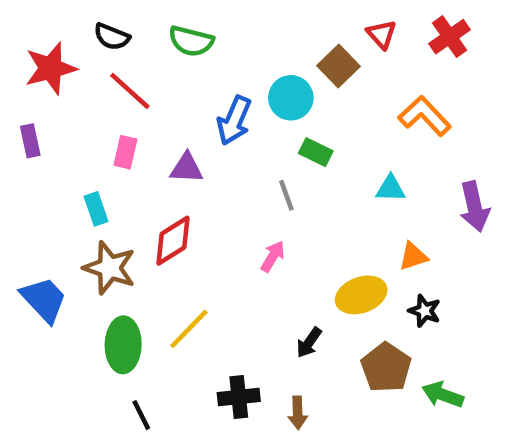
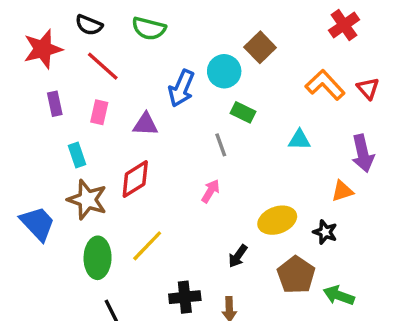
red triangle: (382, 34) -> (368, 88), moved
purple rectangle: (30, 141) -> (55, 104), moved
orange triangle: (413, 256) -> (342, 191), moved

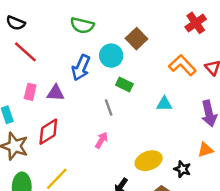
green semicircle: (149, 28) -> (82, 25), moved
pink rectangle: (99, 112) -> (30, 92), moved
orange triangle: (342, 191) -> (205, 150), moved

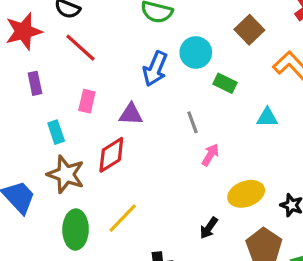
brown square: (137, 39) -> (249, 30), moved
green rectangle: (124, 85) -> (225, 83), moved
purple triangle: (56, 93) -> (131, 114), moved
pink arrow: (101, 140) -> (210, 155), moved

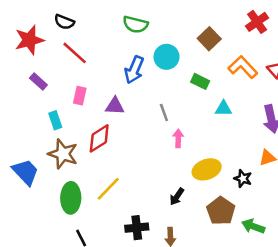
purple rectangle: (35, 83) -> (38, 81), turned -36
green rectangle: (225, 83) -> (200, 81), moved
pink arrow: (210, 155) -> (178, 138), turned -30

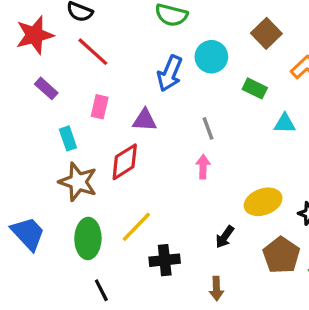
pink arrow: (178, 138) -> (203, 167), moved
blue trapezoid: (25, 172) -> (28, 233), moved
black cross: (137, 228) -> (165, 260), moved

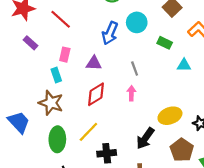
cyan rectangle: (68, 138) -> (56, 75), moved
red diamond: (125, 162) -> (96, 94), moved
blue trapezoid: (28, 233) -> (19, 122), moved
black arrow: (225, 237) -> (145, 138), size x1.5

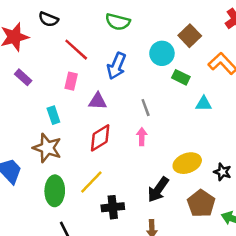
red line: (61, 19) -> (76, 50), moved
cyan circle: (137, 22) -> (162, 53), moved
pink rectangle: (65, 55) -> (71, 81), moved

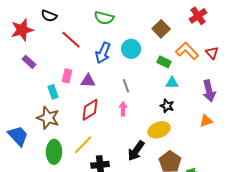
cyan circle: (162, 53) -> (131, 49), moved
green rectangle: (181, 77) -> (164, 62), moved
pink rectangle: (71, 81) -> (67, 76), moved
black star: (223, 172) -> (167, 106), moved

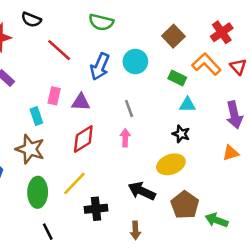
red cross: (198, 16) -> (222, 32), moved
black arrow: (136, 151) -> (142, 191), turned 80

